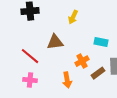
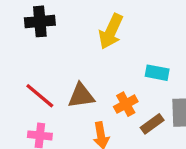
yellow arrow: (73, 17) -> (111, 31), size x1.5
brown triangle: (55, 42) -> (81, 96), moved

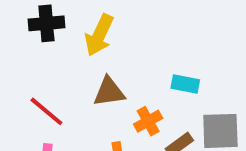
yellow arrow: (111, 31) -> (99, 35), moved
brown triangle: (81, 96) -> (109, 92), moved

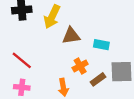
brown triangle: (109, 92) -> (71, 36), moved

